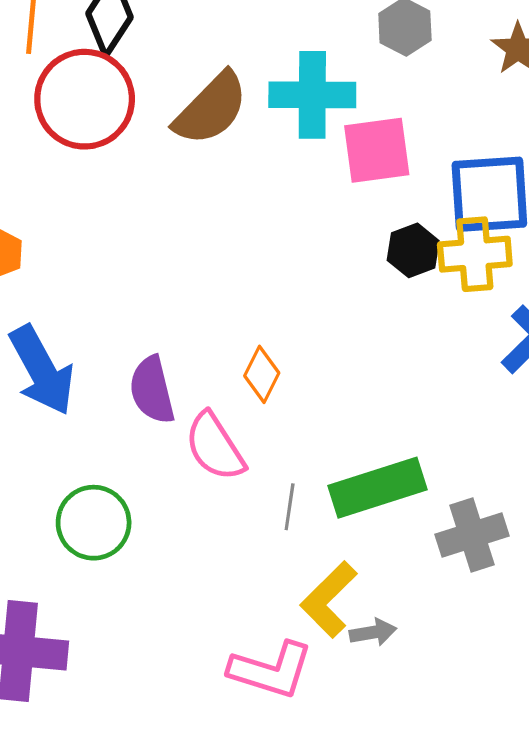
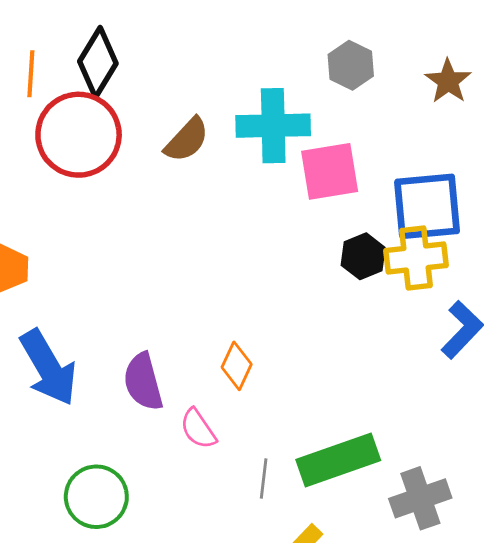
brown semicircle: (211, 109) -> (187, 140), size x0.7
pink semicircle: (215, 447) -> (198, 429), size x0.7

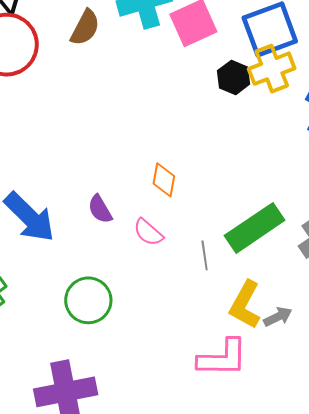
purple semicircle: (143, 382) -> (100, 209), size x0.7

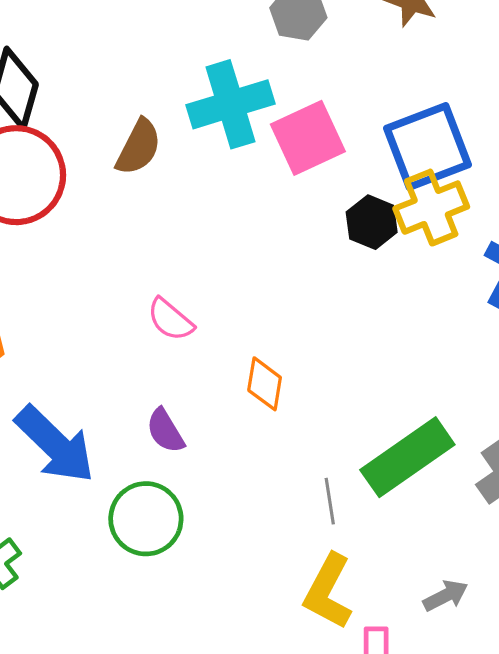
pink semicircle: (148, 232) -> (170, 320), moved
green circle: (88, 300) -> (146, 519), moved
yellow L-shape: (245, 305) -> (328, 591), moved

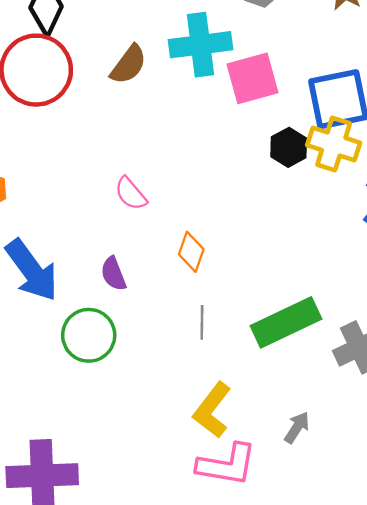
yellow cross: (431, 208) -> (334, 144), turned 30
gray line: (330, 501) -> (202, 322), moved
gray arrow: (446, 596) -> (297, 427), turned -40

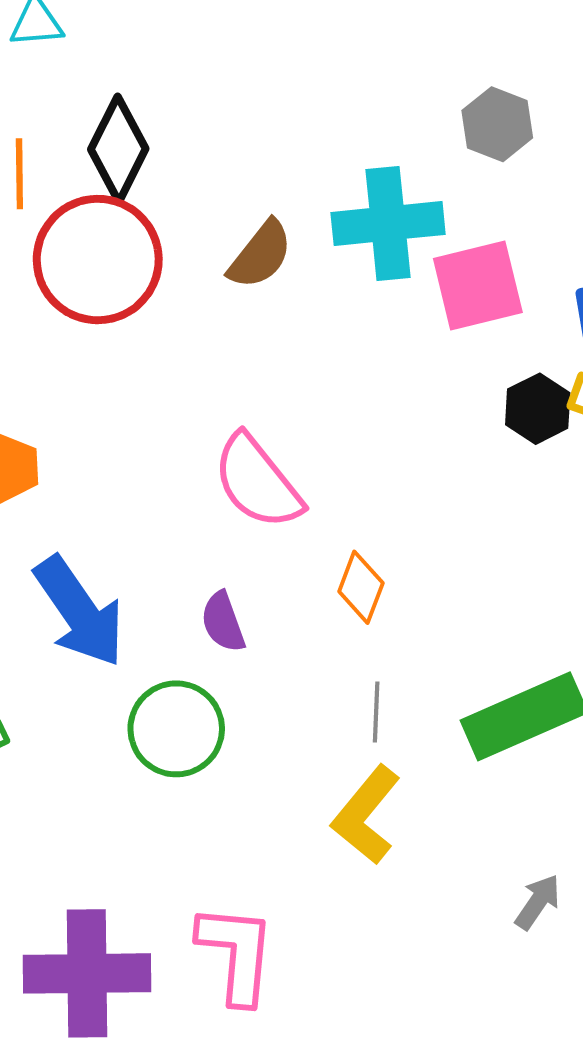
pink semicircle: (131, 194) -> (257, 482), size x1.6
yellow L-shape: (212, 410) -> (366, 815), moved
pink L-shape: (227, 465) -> (236, 954), moved, turned -96

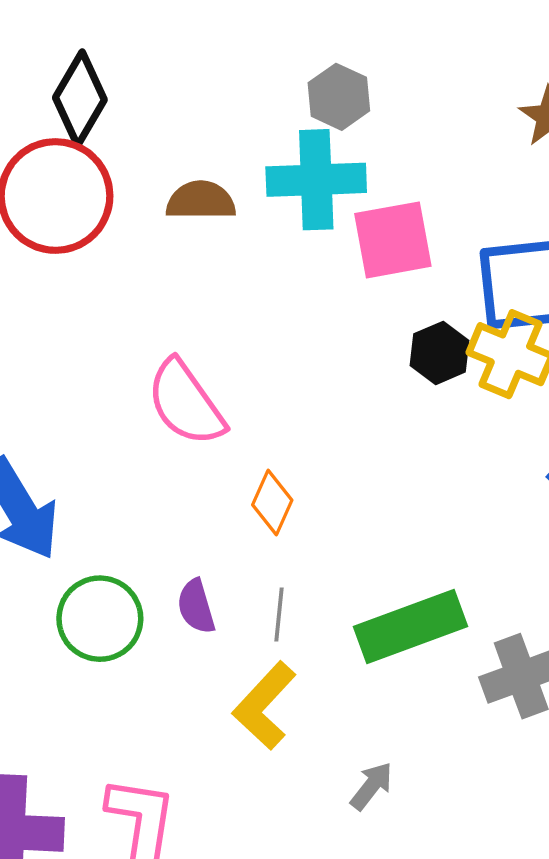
gray hexagon: (497, 124) -> (339, 97), moved
brown semicircle: (260, 255) -> (201, 201), turned -132
purple semicircle: (223, 622) -> (196, 606), moved
gray arrow: (538, 902) -> (372, 786), moved

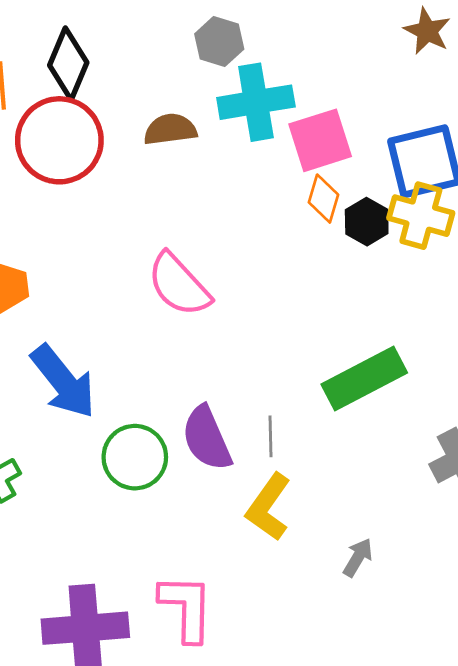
gray hexagon: (339, 97) -> (219, 42), moved
orange diamond: (272, 503) -> (324, 199), moved
purple semicircle: (196, 606) -> (207, 438), size x1.6
green rectangle: (411, 627) -> (364, 378), moved

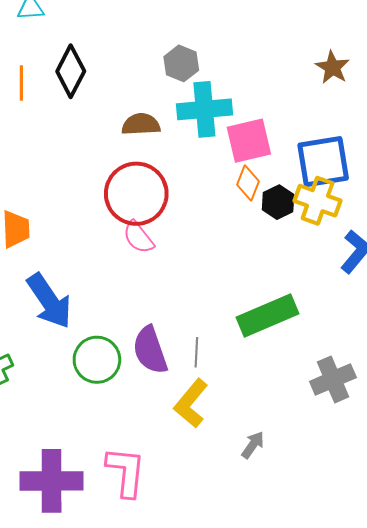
red circle: (59, 140) -> (136, 194), moved
pink semicircle: (179, 285) -> (138, 237), size x0.7

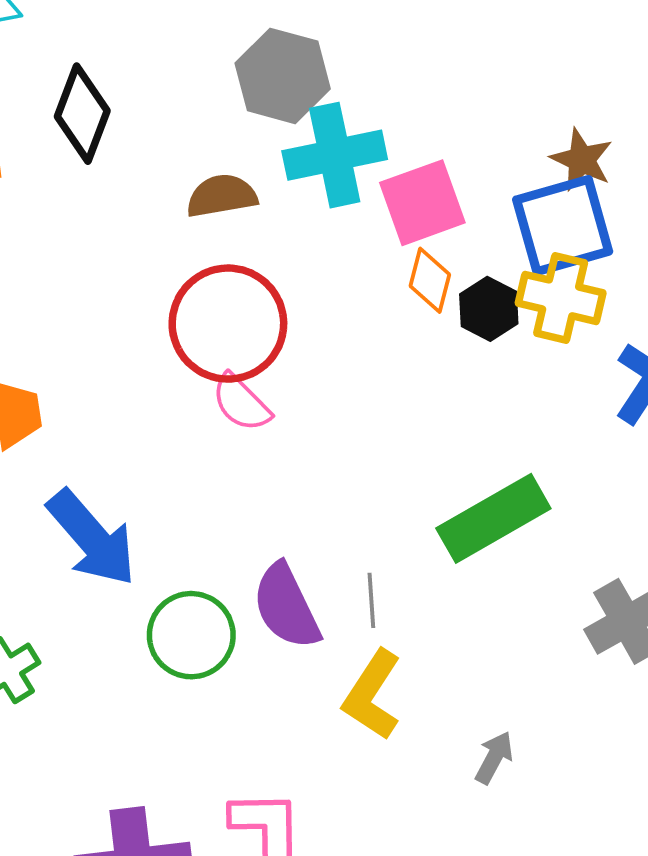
gray hexagon: (181, 63) -> (283, 76), size x1.4
brown star: (332, 67) -> (582, 160), moved

